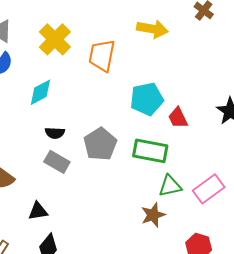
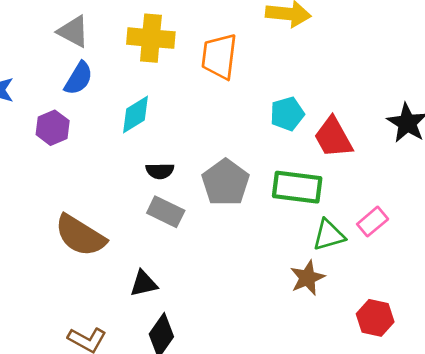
yellow cross: (55, 39) -> (151, 38), turned -36
cyan pentagon: (147, 99) -> (287, 114), size x0.7
red trapezoid: (178, 118) -> (333, 137), size x1.4
pink rectangle: (209, 189) -> (373, 222), moved, size x0.7

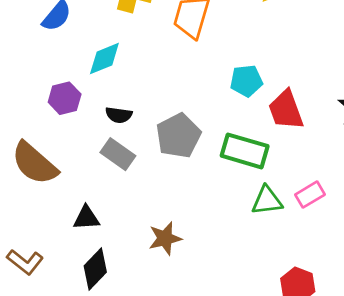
purple hexagon: (53, 128) -> (65, 98), moved
brown star: (307, 278) -> (165, 238), moved

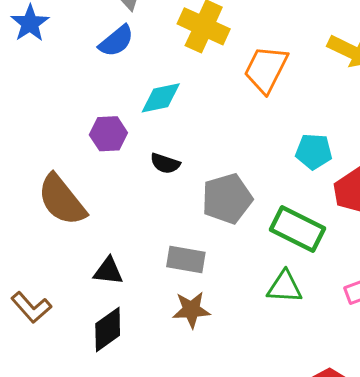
gray rectangle: (118, 154) -> (186, 259), moved, turned -36
green triangle: (267, 201) -> (285, 287), moved

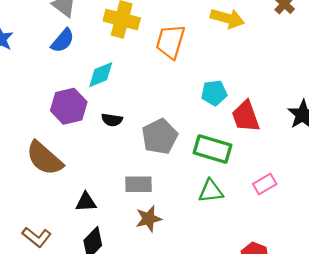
purple hexagon: (108, 134) -> (69, 106), size x1.4

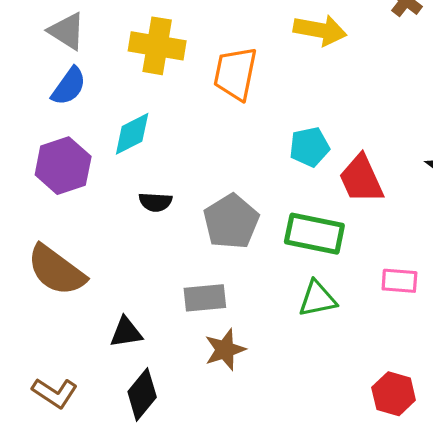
purple hexagon: (69, 106) -> (63, 166), moved
pink rectangle: (265, 184) -> (399, 281), turned 40

